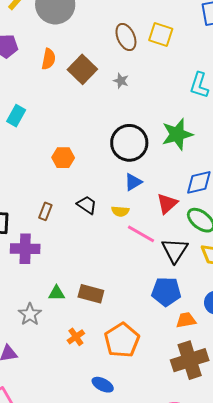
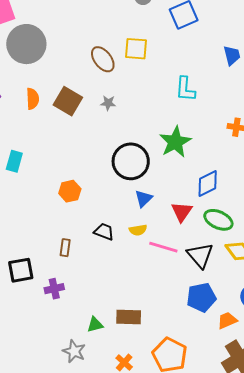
purple cross: (25, 249) -> (54, 289), size x0.7

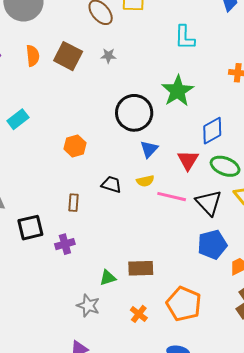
cyan rectangle: (14, 161) -> (18, 119), turned 40

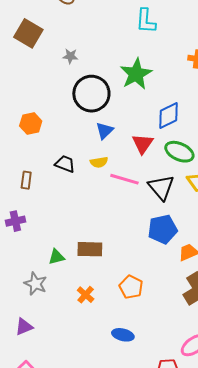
gray star: (108, 56) -> (70, 56), moved
orange pentagon: (184, 304) -> (131, 287), size x0.7

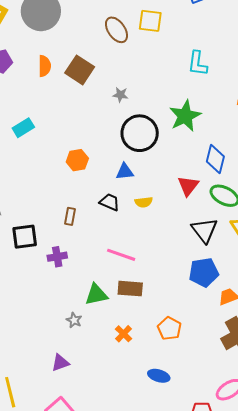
blue diamond: (168, 115) -> (215, 159), turned -52
blue triangle: (104, 131) -> (125, 172), moved, turned 36
pink line: (124, 179) -> (121, 255), moved
green triangle: (56, 257) -> (96, 295), size x1.4
gray star: (36, 284) -> (74, 320), size x0.7

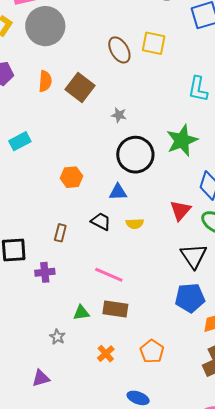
green triangle: (96, 295) -> (81, 313), size x0.7

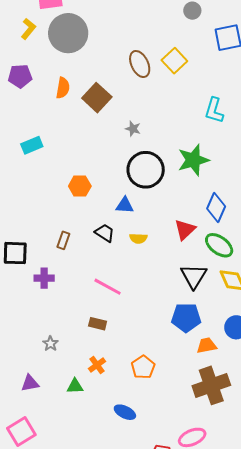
yellow square: (154, 43) -> (174, 61), turned 30
brown rectangle: (115, 309) -> (98, 324), moved, size x0.7
green triangle: (81, 313) -> (75, 386), moved

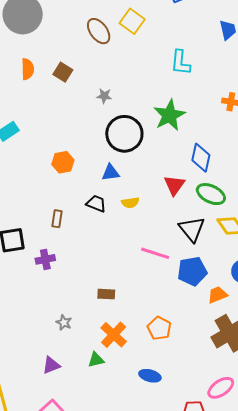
brown square: (97, 98) -> (63, 72), size x0.7
pink line: (108, 287) -> (155, 253), moved
orange cross: (97, 365) -> (114, 335), size x1.5

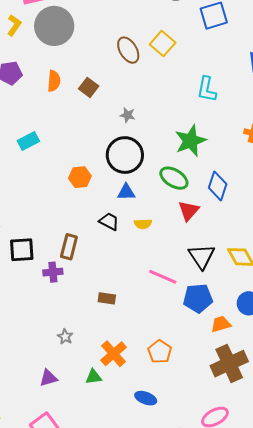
black circle: (124, 134) -> (125, 155), moved
green ellipse: (211, 194) -> (174, 178), moved
brown rectangle: (57, 219) -> (69, 247), moved, size x1.4
brown rectangle: (106, 294) -> (107, 298), moved

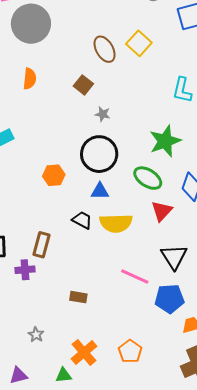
brown square: (89, 87) -> (83, 85), moved
yellow semicircle: (143, 224) -> (116, 223), size x1.8

